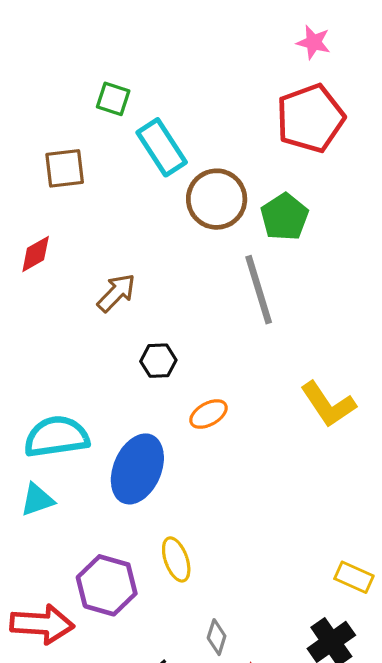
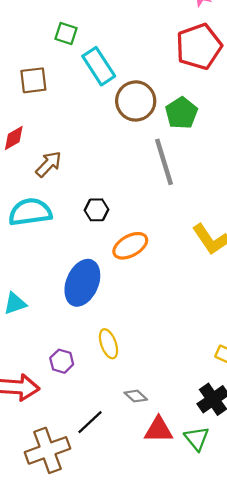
brown arrow: (116, 293) -> (49, 164), moved
orange ellipse: (208, 414) -> (130, 246), size x1.4
cyan semicircle: (57, 437) -> (30, 212), moved
purple hexagon: (107, 585) -> (62, 361), size x0.6
gray diamond: (217, 637) -> (136, 396), turned -65

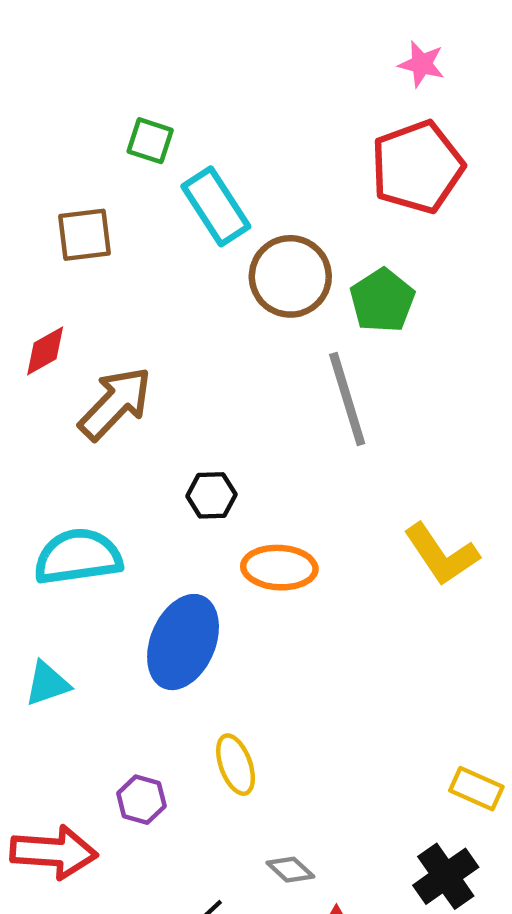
brown arrow: (49, 164) -> (115, 403), size x1.4
cyan semicircle: (30, 212) -> (78, 557), moved
orange ellipse: (130, 246) -> (279, 568), turned 32

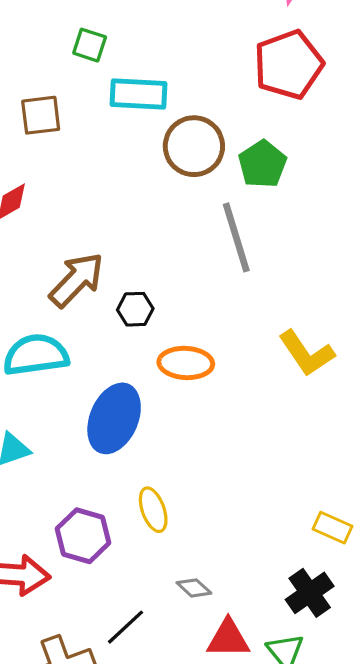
cyan rectangle: (216, 206) -> (139, 94), turned -54
brown arrow: (115, 403) -> (77, 280), moved
purple hexagon: (141, 800) -> (83, 536), size x1.5

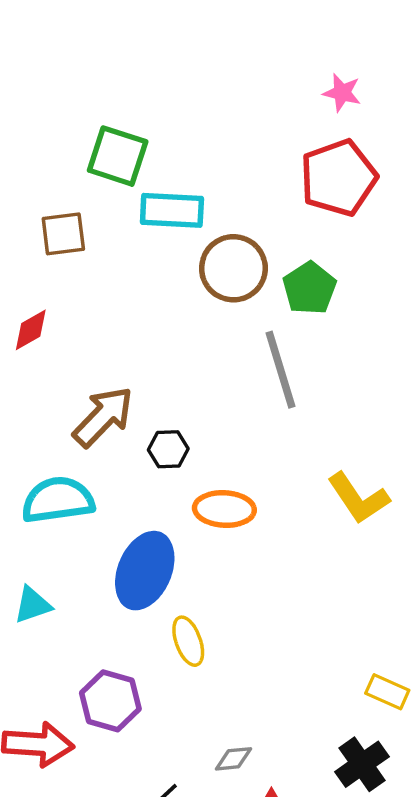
green square: (90, 45) -> (118, 156), size x1.6
yellow ellipse: (153, 510) -> (188, 641), moved
gray diamond: (194, 588) -> (233, 759), turned -48

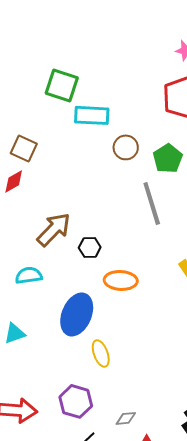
brown square: (63, 234) -> (24, 148), moved, turned 32
brown circle: (233, 268) -> (126, 147), size x0.7
cyan semicircle: (58, 500) -> (29, 275), size x0.7
purple hexagon: (110, 701) -> (76, 401), moved

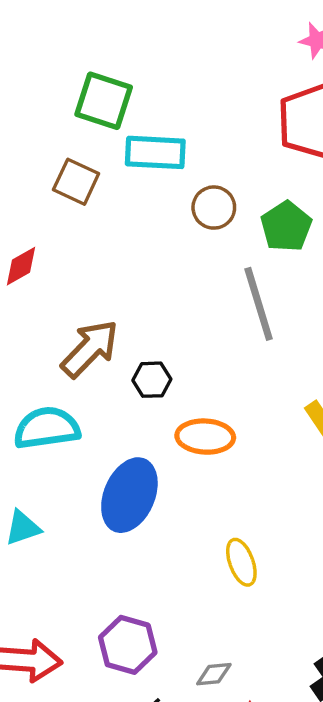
brown square: (24, 148) -> (76, 182), moved
cyan semicircle: (29, 275) -> (47, 428), size x1.4
yellow ellipse: (101, 353) -> (241, 562), moved

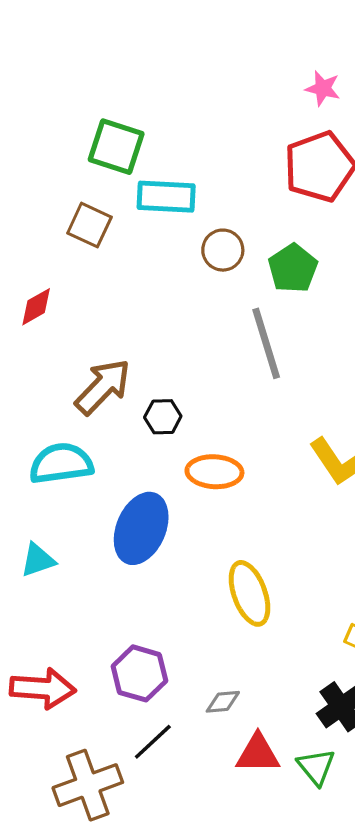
yellow ellipse: (241, 562) -> (249, 593), size x1.4

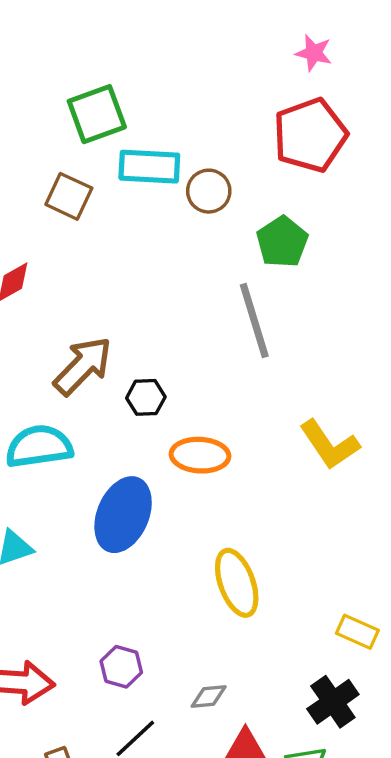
green square: (116, 147) -> (97, 114), turned -38
brown circle: (223, 250) -> (209, 191), moved
purple hexagon: (139, 673) -> (121, 667), size x0.7

